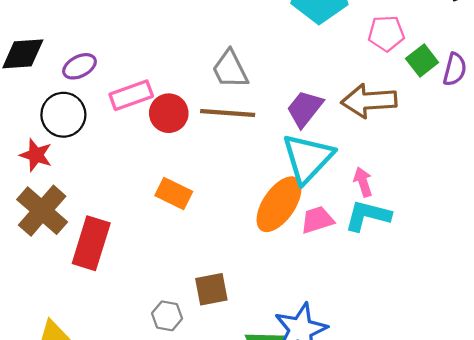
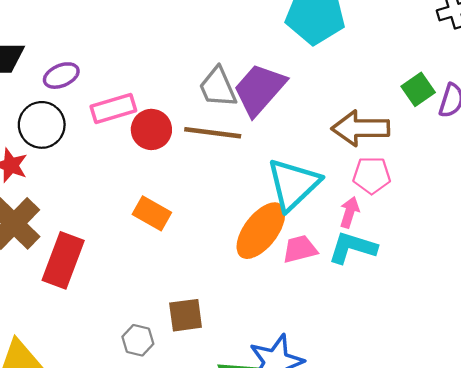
pink pentagon: (386, 33) -> (372, 175), moved
purple trapezoid: (305, 109) -> (259, 89), moved, size x1.4
pink arrow: (363, 182) -> (350, 212), turned 32

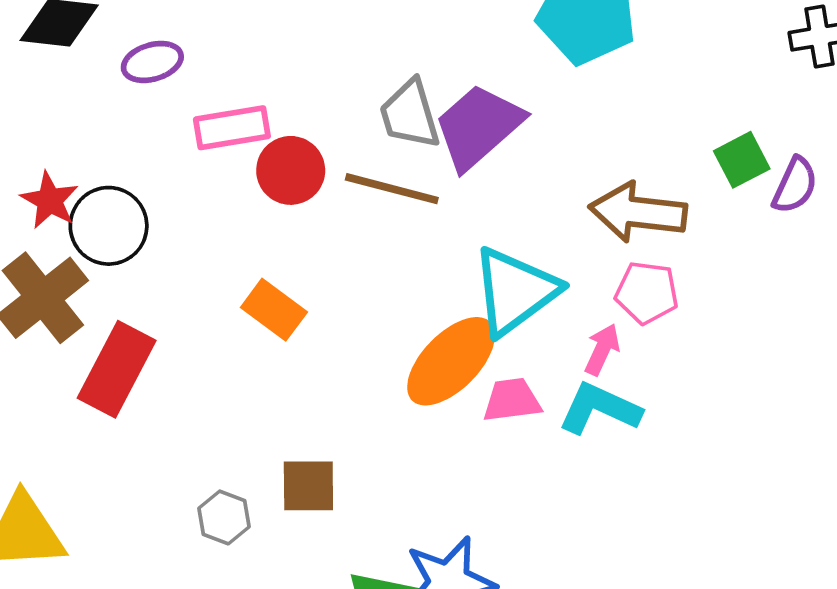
black circle: (42, 125) -> (109, 226), moved

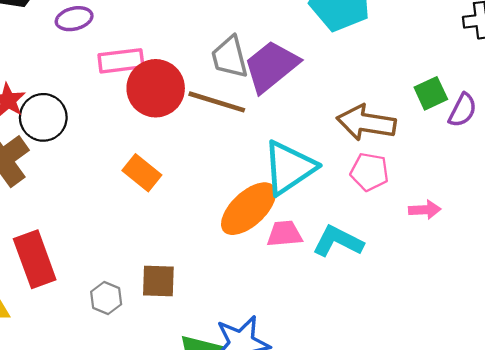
red circle: (291, 170) -> (156, 88), size x1.4
pink arrow: (602, 349) -> (425, 210), moved, turned 60
red rectangle: (117, 369) -> (35, 259), moved, turned -50

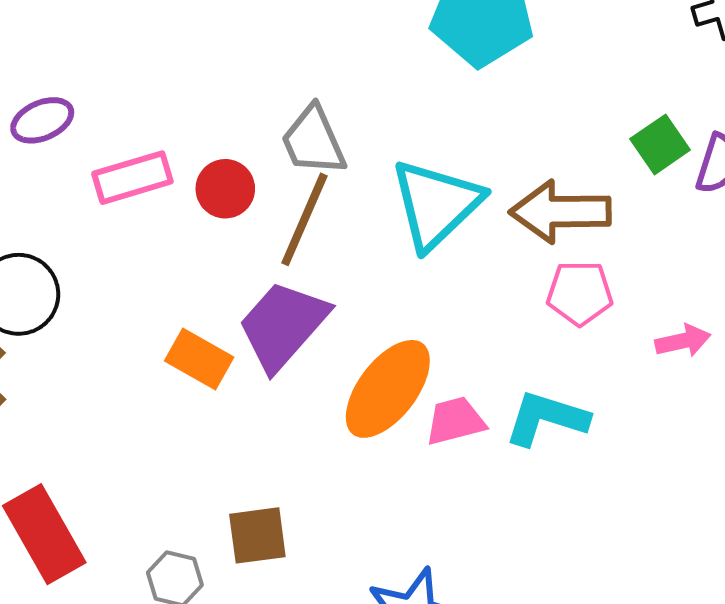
purple trapezoid: (271, 66) -> (283, 325), moved
red circle: (156, 88) -> (225, 189), moved, size x0.6
brown line: (217, 102) -> (304, 219), turned -74
cyan triangle: (289, 168) -> (436, 204), moved

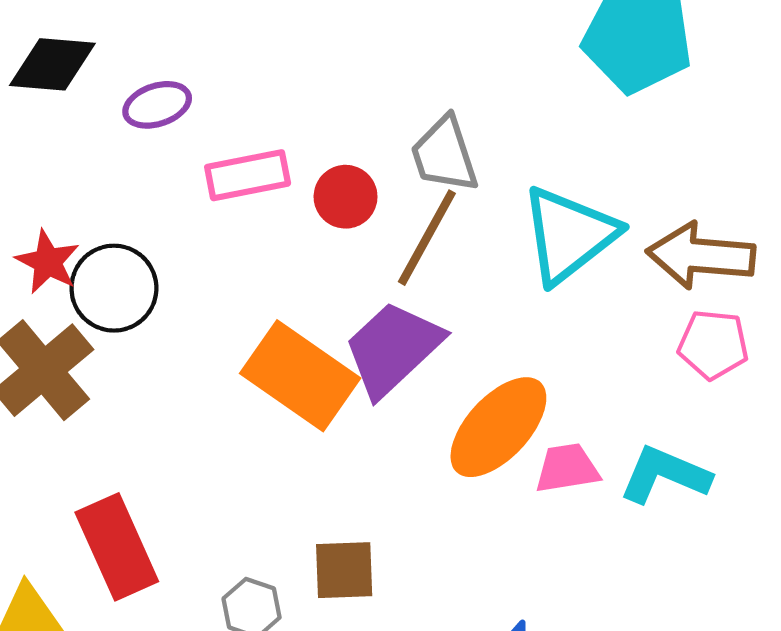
orange rectangle: (199, 359) -> (300, 376), size x1.6

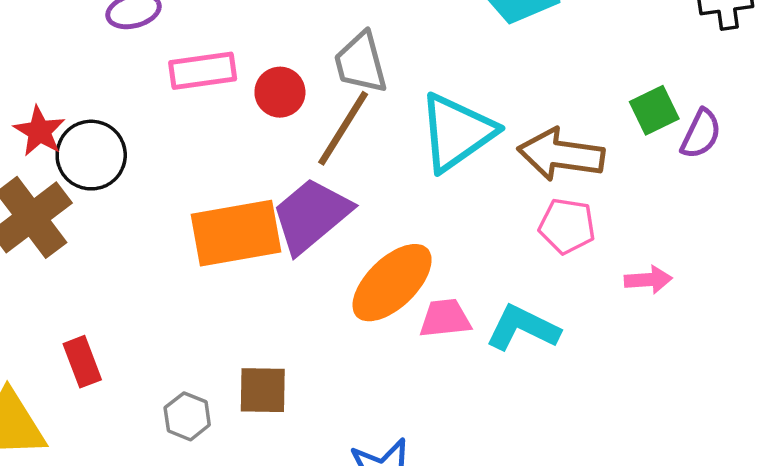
orange rectangle: (300, 376) -> (236, 233), turned -48
red rectangle: (117, 547) -> (82, 362), size x0.6

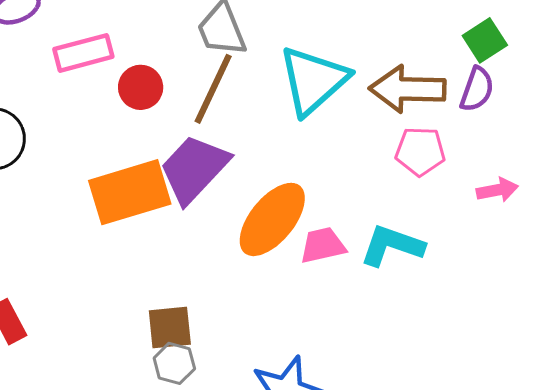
red circle: (280, 92) -> (141, 87), moved
purple semicircle: (701, 134) -> (477, 89), moved
gray hexagon: (187, 416) -> (174, 363), moved

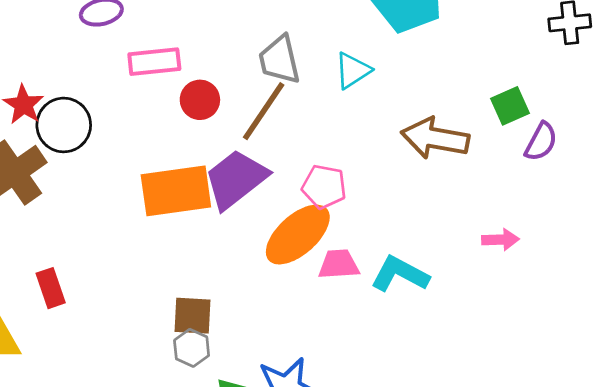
cyan triangle: (313, 80) -> (353, 70), moved, size x0.6
purple semicircle: (477, 89) -> (541, 142), moved
pink pentagon: (420, 151) -> (324, 187), moved

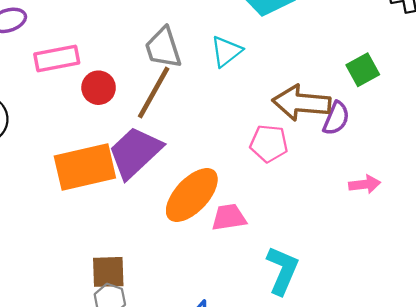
purple semicircle: (541, 142) -> (336, 118), moved
pink pentagon: (324, 187) -> (269, 143), moved
cyan L-shape: (400, 274) -> (282, 270), moved, turned 90

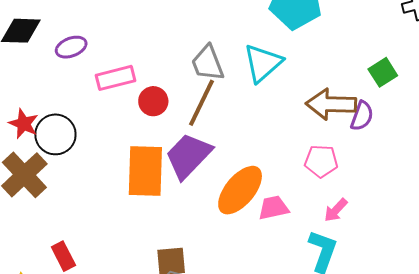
cyan triangle: (226, 51) -> (263, 63), size x1.4
pink pentagon: (269, 143) -> (321, 161), moved
orange rectangle: (85, 167) -> (145, 171), turned -72
pink arrow: (365, 184) -> (336, 210), moved, turned 144

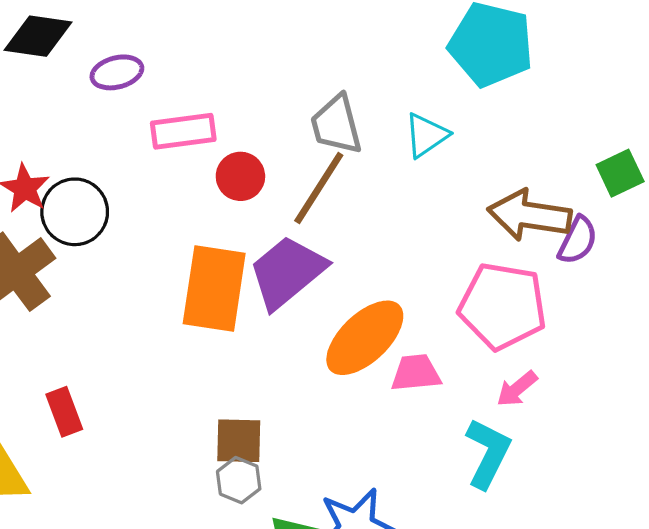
cyan triangle: (263, 63) -> (426, 135), size x0.7
pink pentagon: (321, 161) -> (503, 306), size x1.6

